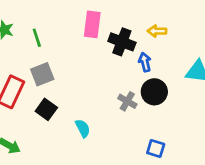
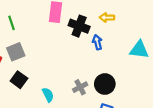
black circle: (154, 92) -> (105, 84), moved
gray cross: (127, 101) -> (80, 87), moved, turned 32

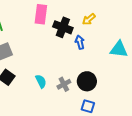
yellow arrow: (107, 17) -> (89, 19), turned -40
cyan semicircle: (48, 95) -> (41, 81), moved

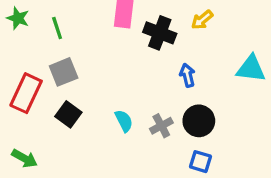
blue arrow: (80, 42) -> (187, 75), moved

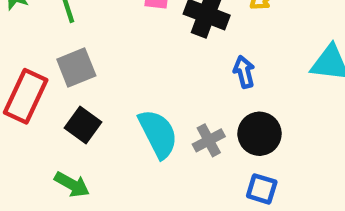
cyan semicircle: (124, 121) -> (158, 134), size x1.6
green arrow: (24, 158) -> (72, 184), moved

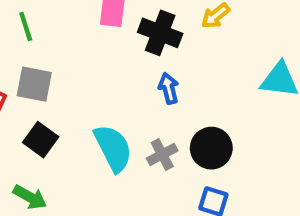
gray square: (76, 68) -> (34, 84), turned 33
blue arrow: (244, 72) -> (169, 88), moved

